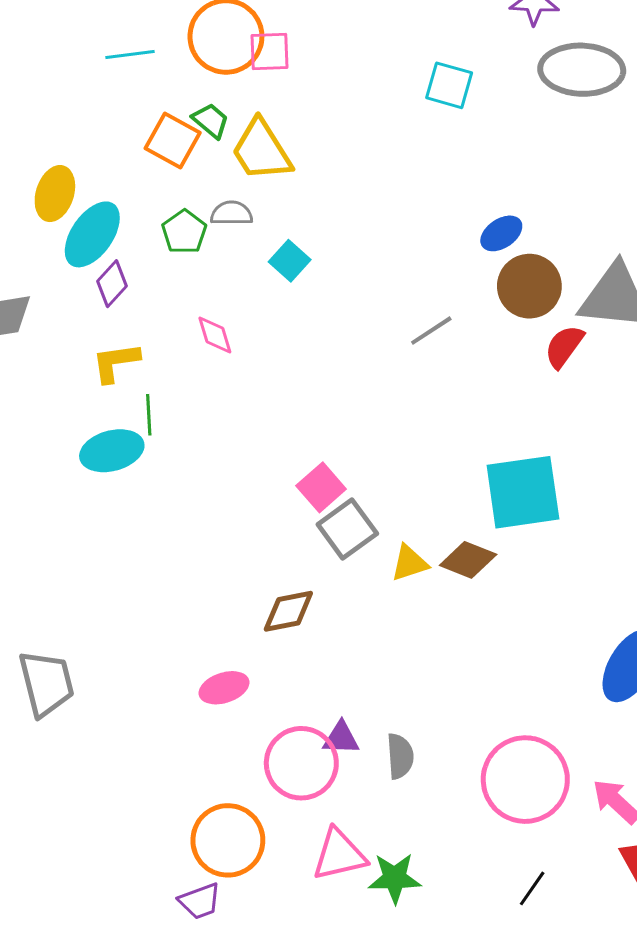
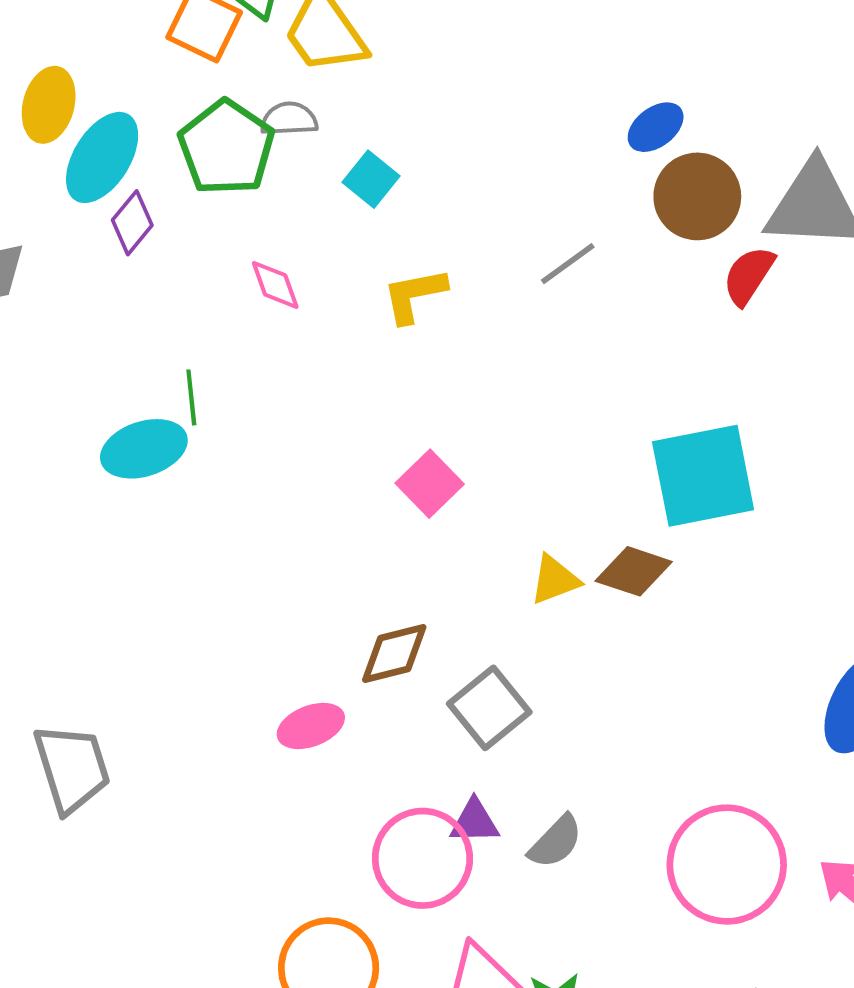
green pentagon: (184, 232) -> (226, 148), size x1.6
yellow L-shape: (116, 362) -> (414, 295), moved
gray square: (347, 529) -> (489, 708), moved
pink ellipse: (224, 688) -> (311, 726), moved
gray semicircle: (400, 756) -> (556, 842), turned 51

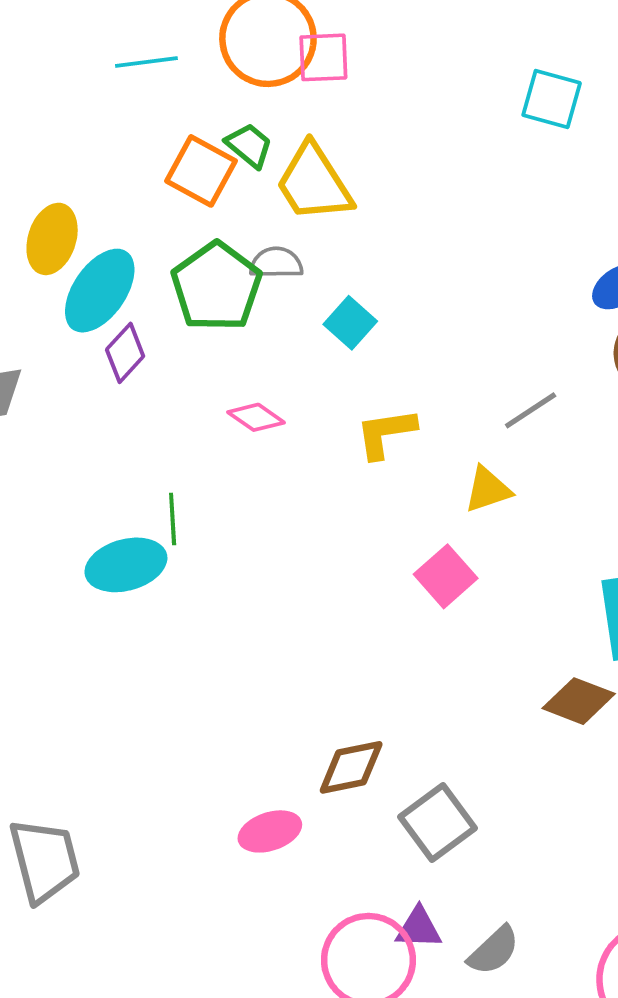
pink diamond: (275, 285) -> (256, 417), turned -38
pink square: (430, 484) -> (446, 576), moved
yellow triangle: (555, 580) -> (488, 489), moved

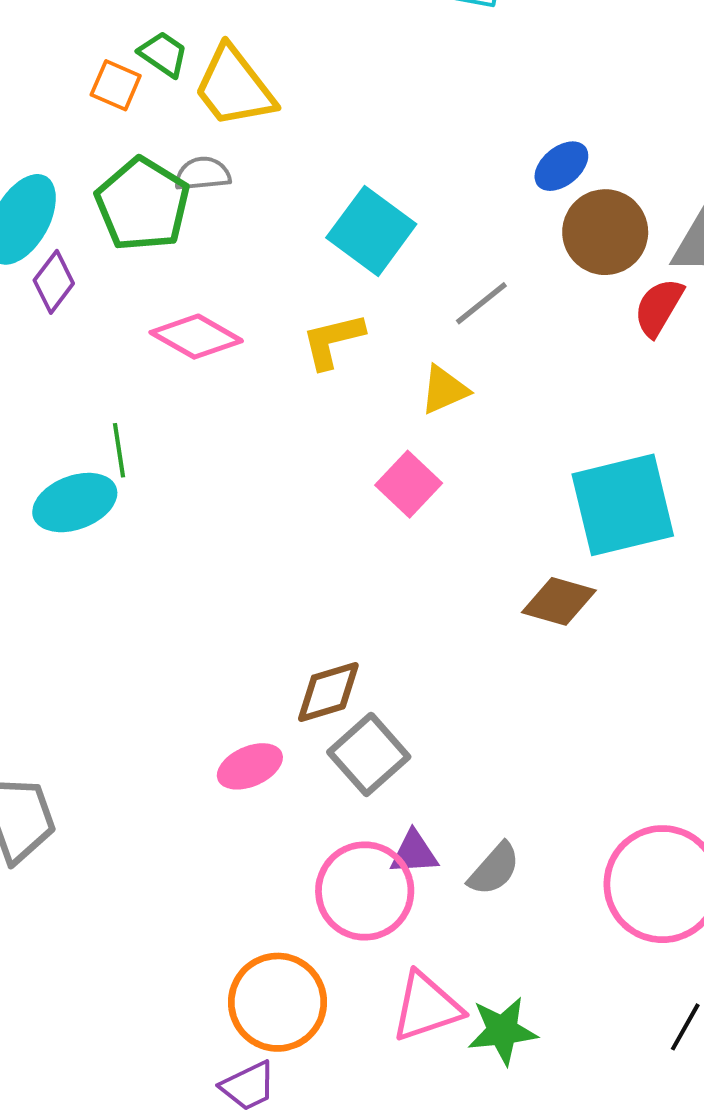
orange square: (201, 171) -> (116, 85), size x0.7
cyan square: (350, 323) -> (371, 231), moved, size x1.6
pink diamond: (256, 417) -> (196, 337), size x1.5
gray square: (438, 822) -> (369, 754), moved

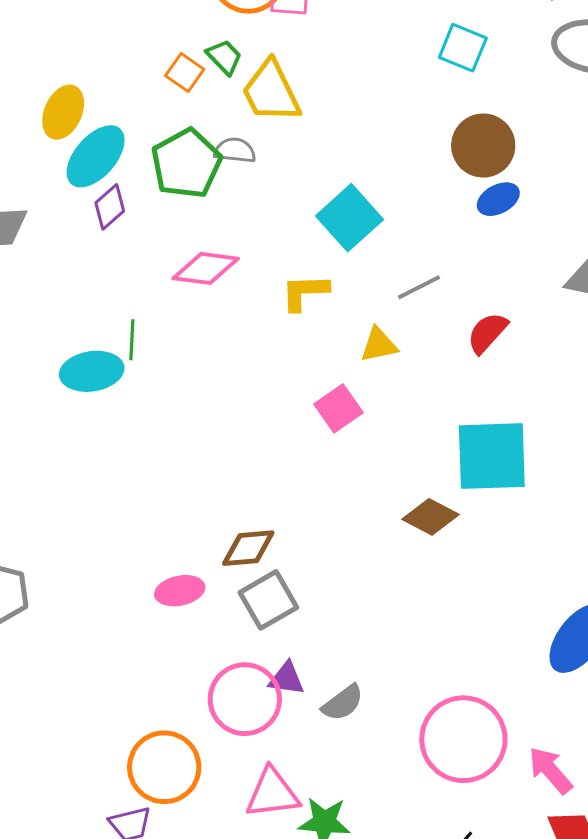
brown circle: (605, 232) -> (483, 146), moved
red semicircle: (659, 307) -> (487, 333), moved
pink diamond: (196, 337) -> (206, 268), turned -34

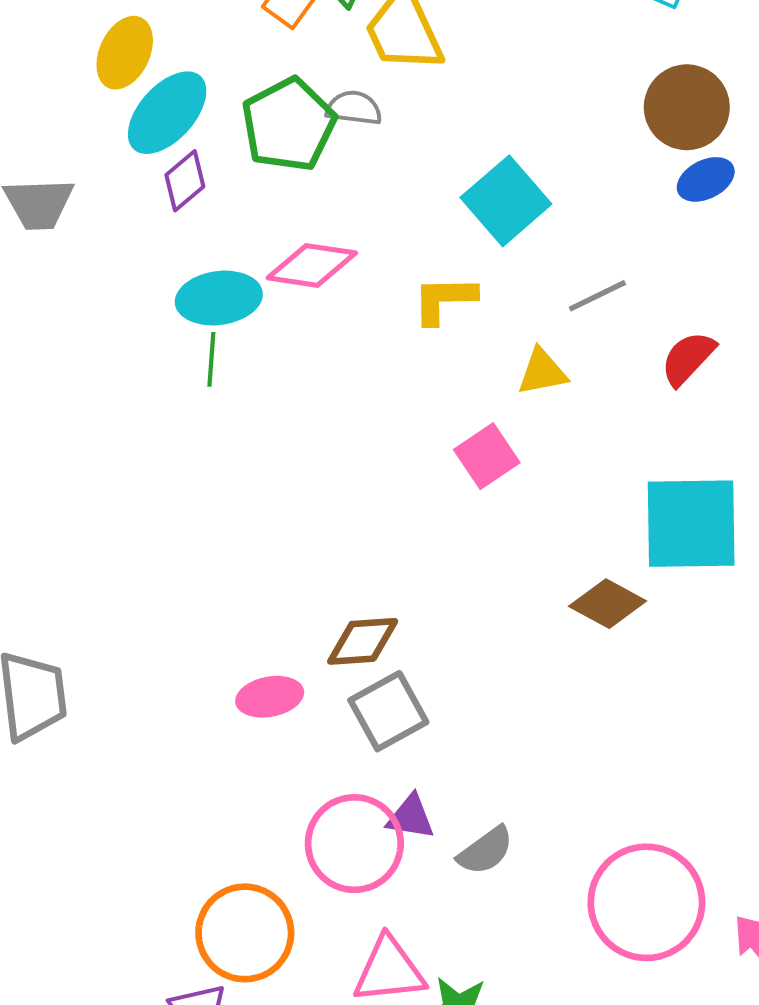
cyan ellipse: (92, 371) -> (219, 298), moved

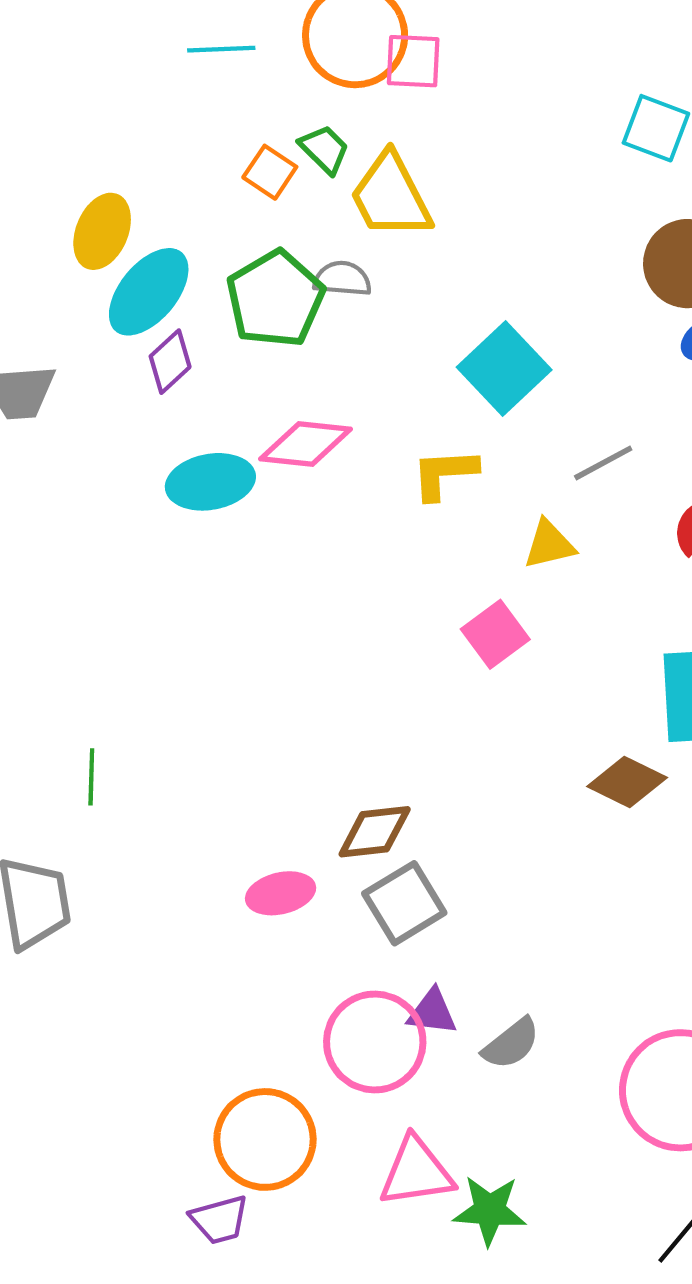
green line: (211, 359) -> (91, 777), moved

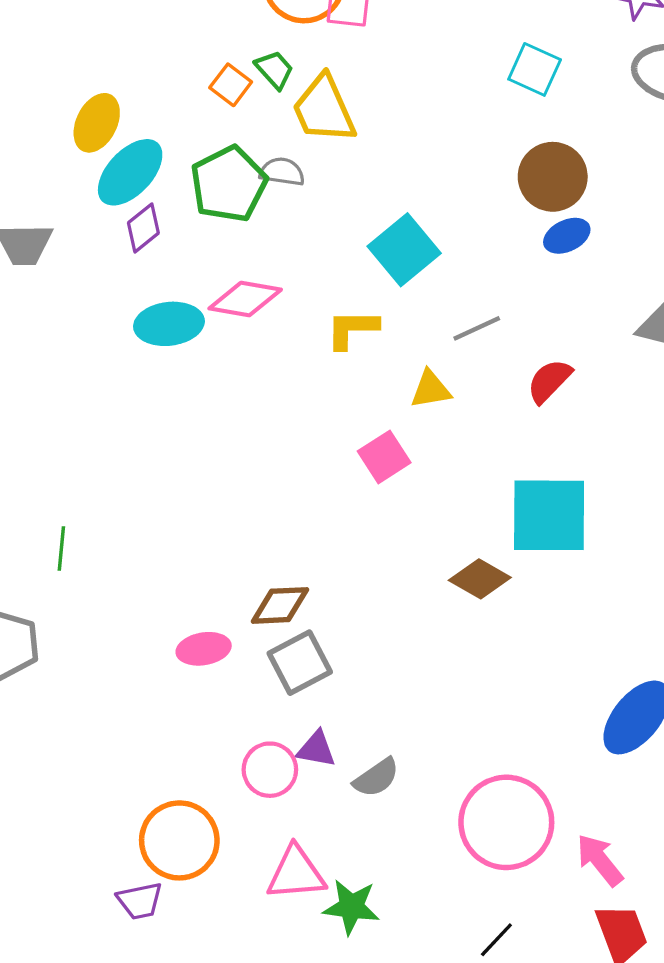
pink circle: (375, 1042) -> (270, 770), size x0.7

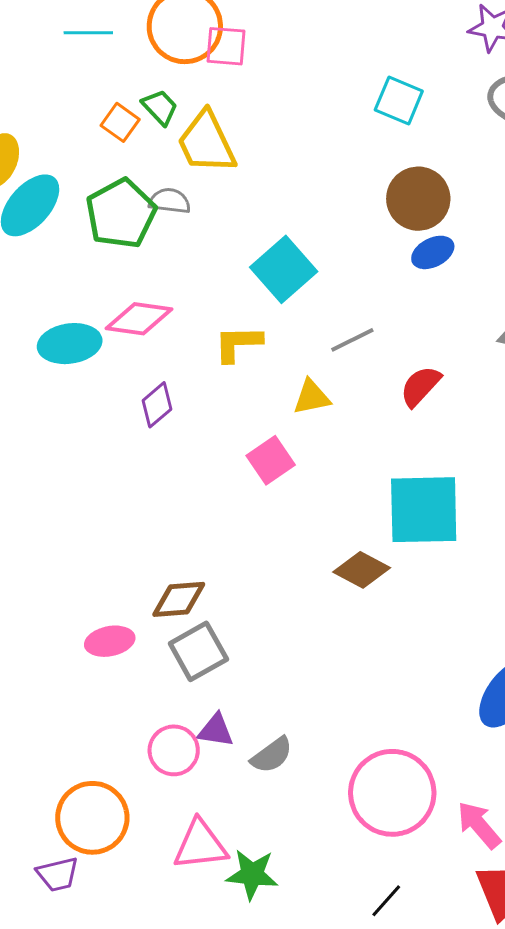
purple diamond: (143, 228) -> (157, 405), moved

